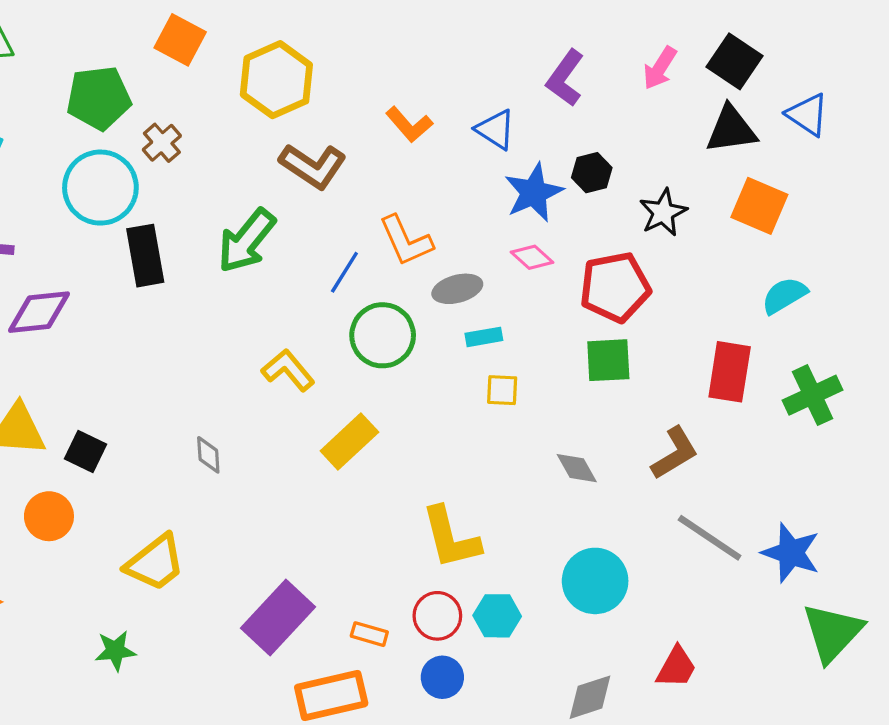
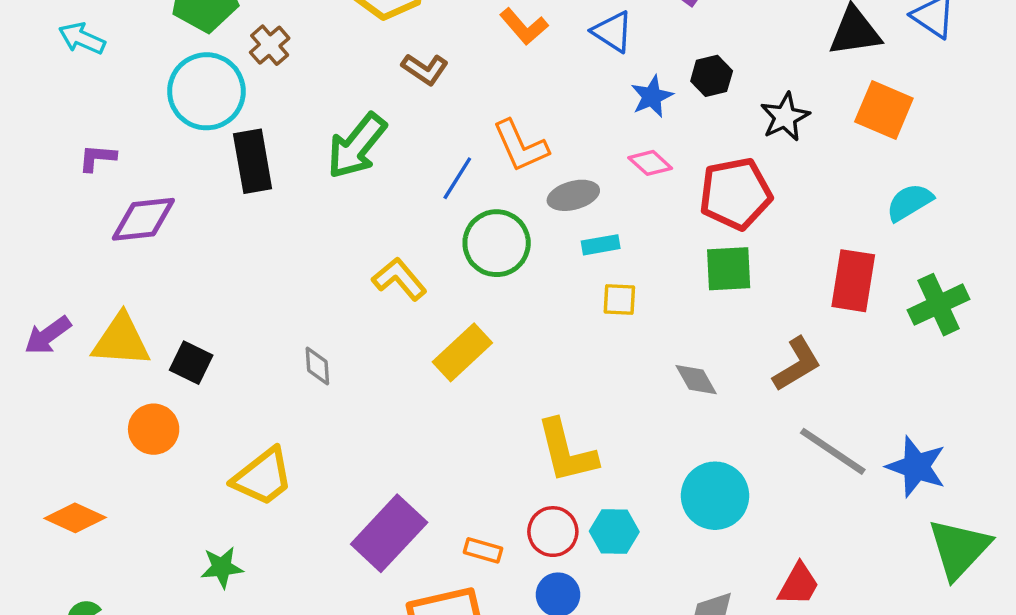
brown L-shape: (313, 166) -> (425, 69), size x0.7
blue star: (534, 193) -> (652, 96), size x0.7

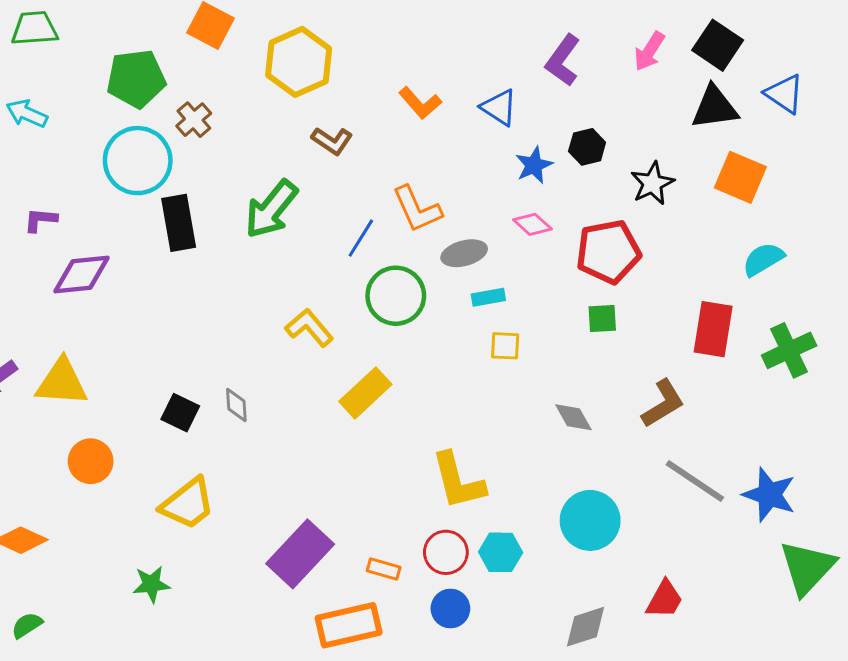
green square: (729, 269) -> (602, 319), size x0.7
black square: (191, 363) -> (180, 413), moved

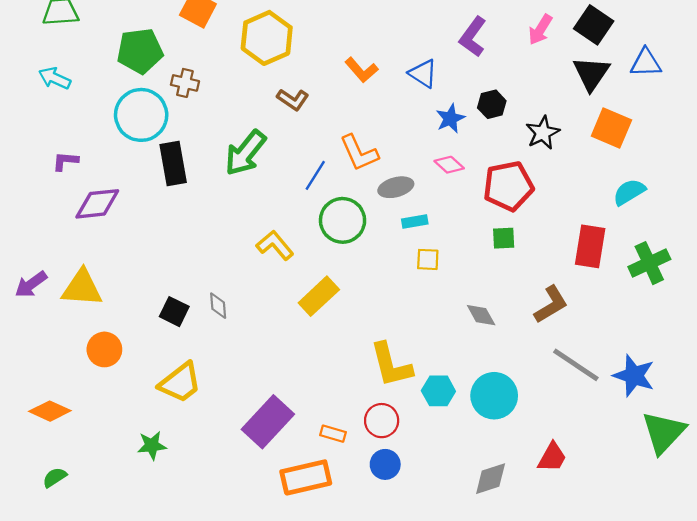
blue triangle: (784, 94) -> (646, 63), turned -36
black triangle: (715, 107) -> (591, 73), turned -48
brown cross: (194, 120) -> (185, 83), turned -36
cyan hexagon: (501, 552) -> (438, 391), moved

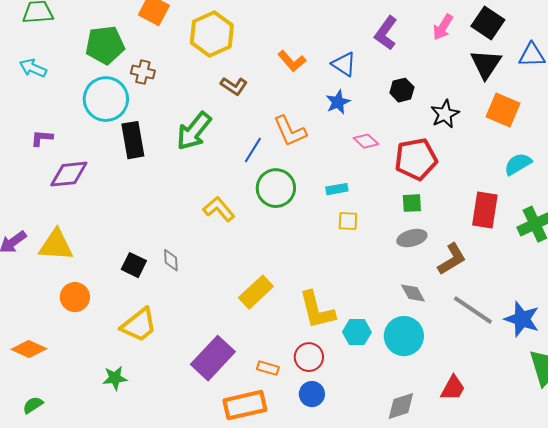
blue star: (450, 118) -> (338, 102), moved
gray ellipse: (396, 187) -> (412, 238), moved
yellow rectangle: (319, 296) -> (256, 292), moved
gray diamond: (481, 315) -> (413, 293), moved

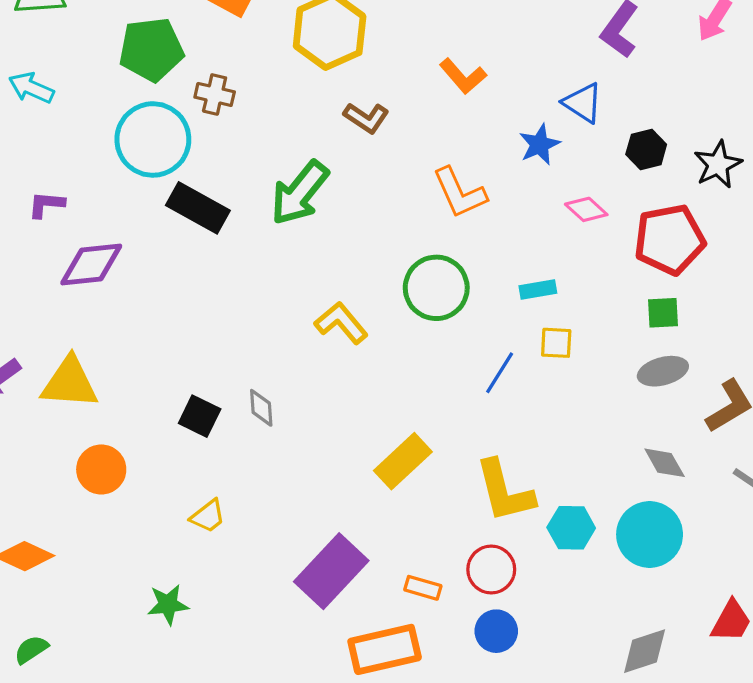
blue triangle: (344, 64) -> (583, 103), moved
black hexagon: (402, 90) -> (646, 149), moved
black rectangle: (133, 140) -> (198, 208), turned -51
blue line: (253, 150) -> (500, 373), moved
yellow trapezoid: (139, 325) -> (208, 516), size x0.6

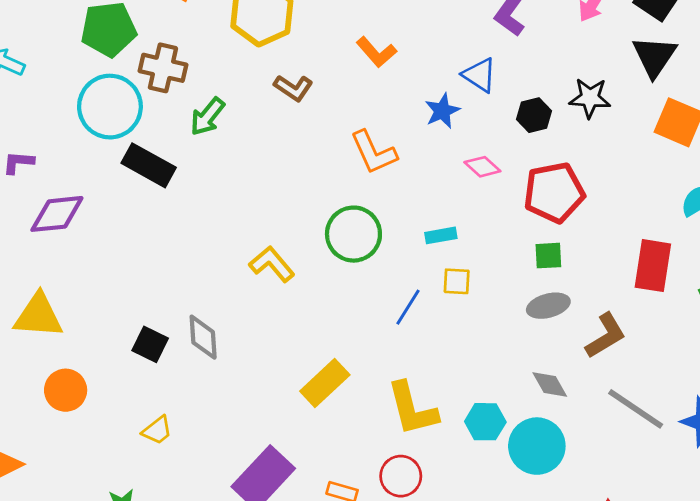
brown cross: (215, 94) -> (163, 68), size x1.4
black star: (718, 164) -> (590, 98), moved, turned 30
green arrow: (300, 193) -> (207, 117), moved, size x0.7
gray diamond: (261, 408) -> (203, 337), size x1.4
cyan hexagon: (571, 528) -> (485, 422), moved

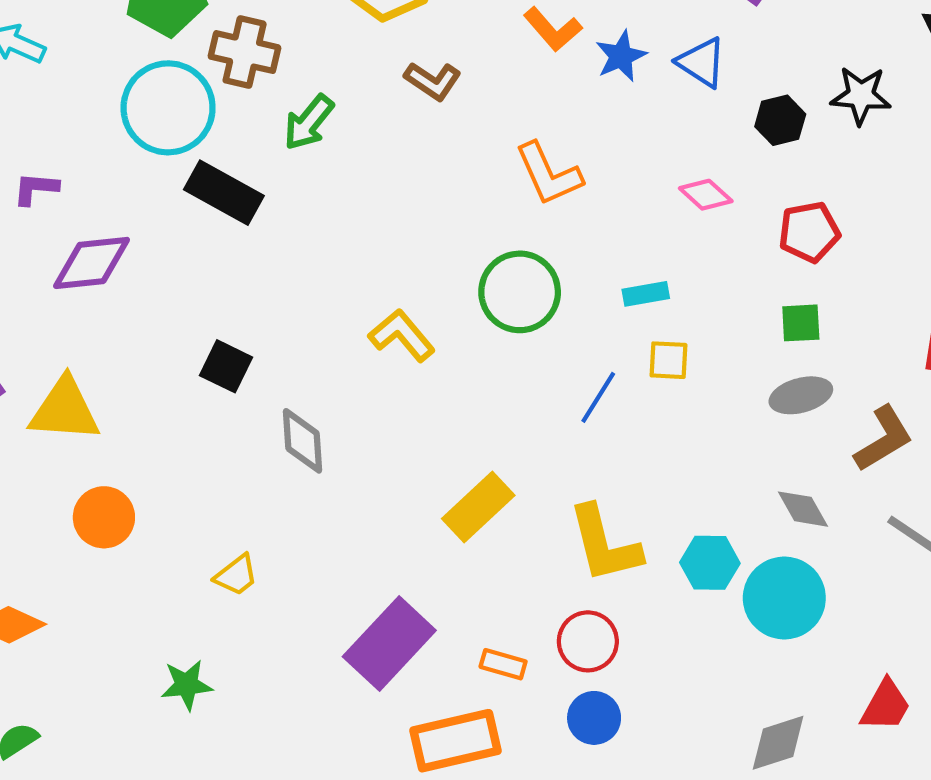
blue star: (442, 111) -> (621, 56), moved
red pentagon: (554, 192) -> (809, 232), size x0.7
black square: (150, 344) -> (226, 366), moved

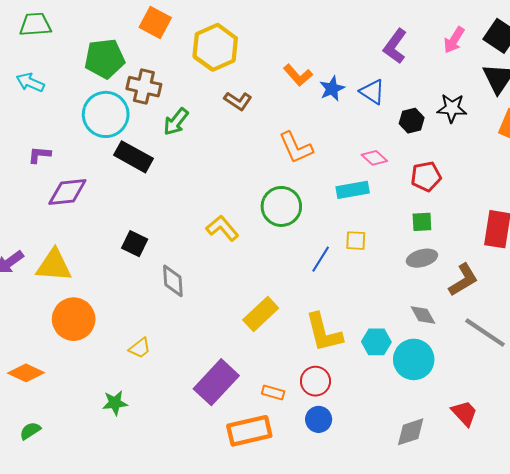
cyan rectangle: (646, 294) -> (353, 190), moved, size x1.4
orange circle: (104, 517) -> (74, 319), size x1.4
red trapezoid: (886, 706) -> (464, 413), turned -72

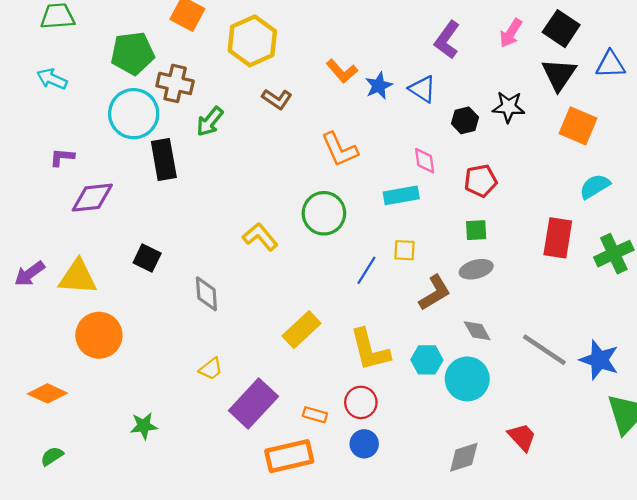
black rectangle: (134, 157) -> (164, 160), turned 51
pink diamond: (374, 158) -> (425, 161), turned 40
black square: (135, 244) -> (147, 258), moved
brown L-shape: (463, 280) -> (435, 293), moved
yellow trapezoid: (140, 348) -> (211, 369), moved

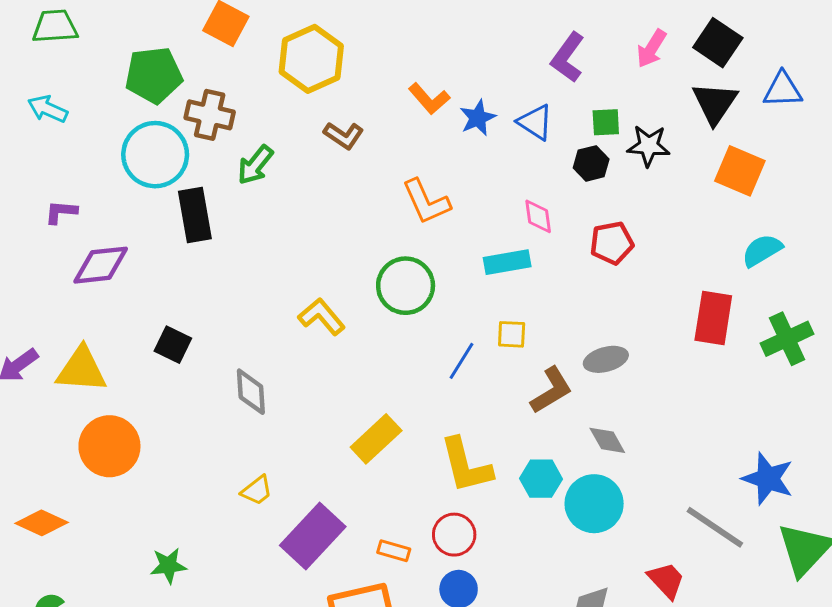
green square: (476, 230) -> (606, 122), moved
gray line: (544, 350) -> (715, 527), moved

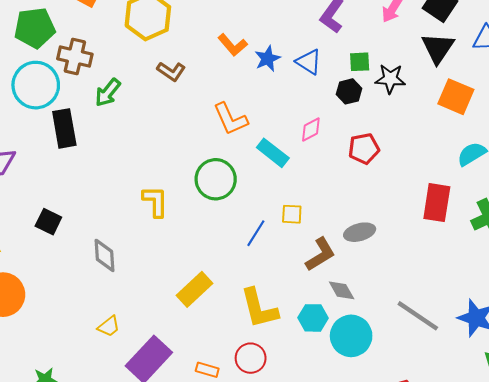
pink diamond: (538, 216) -> (311, 130), turned 70
cyan rectangle: (507, 262) -> (273, 153), moved, turned 48
yellow L-shape: (322, 317) -> (155, 201), turned 40
gray diamond: (607, 440) -> (342, 290), moved
gray line: (715, 527) -> (418, 316), moved

